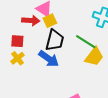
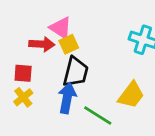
green line: (86, 42) -> (98, 115), moved
blue arrow: (49, 59) -> (67, 98), turned -115

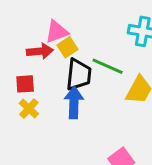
pink triangle: (61, 28) -> (57, 32), turned -45
green line: (98, 115) -> (108, 66), moved

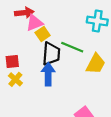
red arrow: (40, 51) -> (24, 13), moved

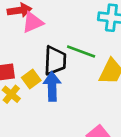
yellow square: (43, 34) -> (31, 79), moved

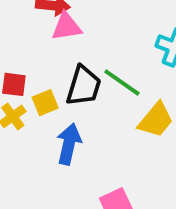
blue arrow: (52, 86) -> (69, 144), moved

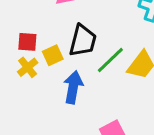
green line: (122, 83) -> (110, 60), moved, turned -76

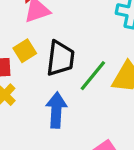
yellow square: (53, 55) -> (25, 51), moved

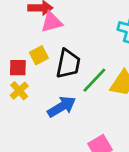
blue arrow: (56, 110) -> (62, 107), turned 52

